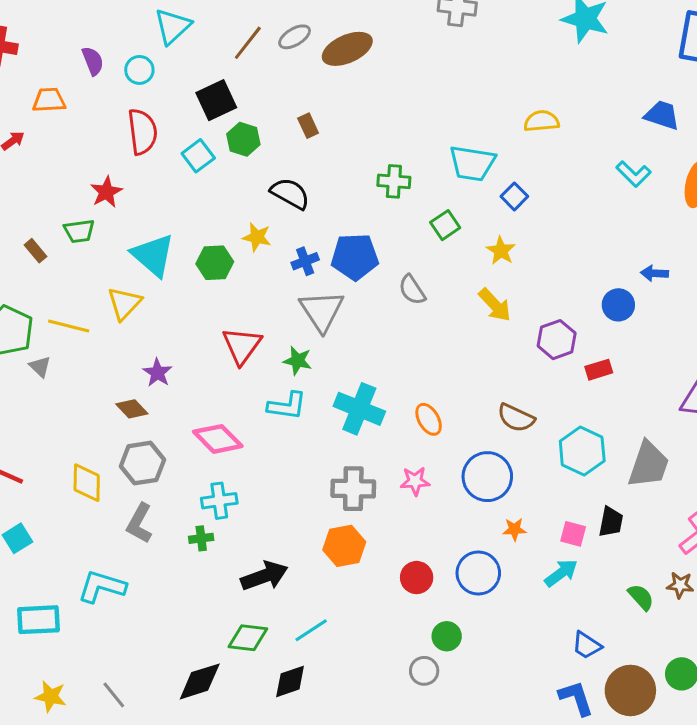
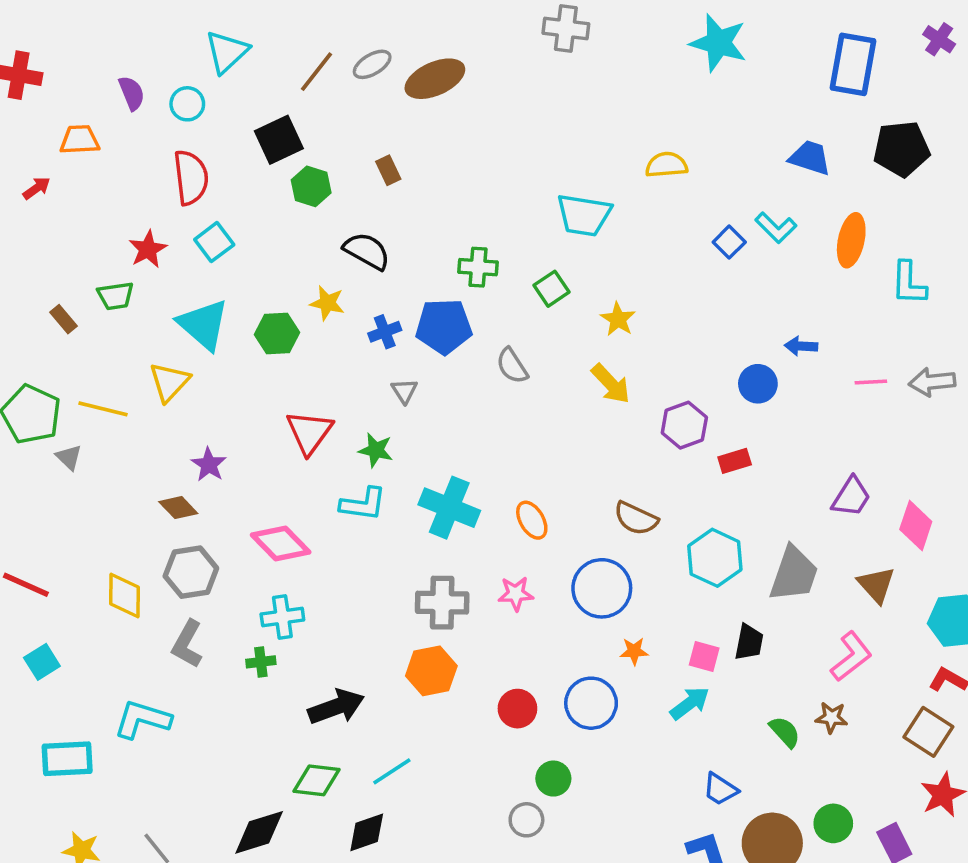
cyan square: (198, 156) -> (214, 242), moved
green cross: (394, 181) -> (478, 267), moved
blue square: (514, 196) -> (729, 242), moved
gray triangle: (322, 311) -> (404, 391), size x0.5

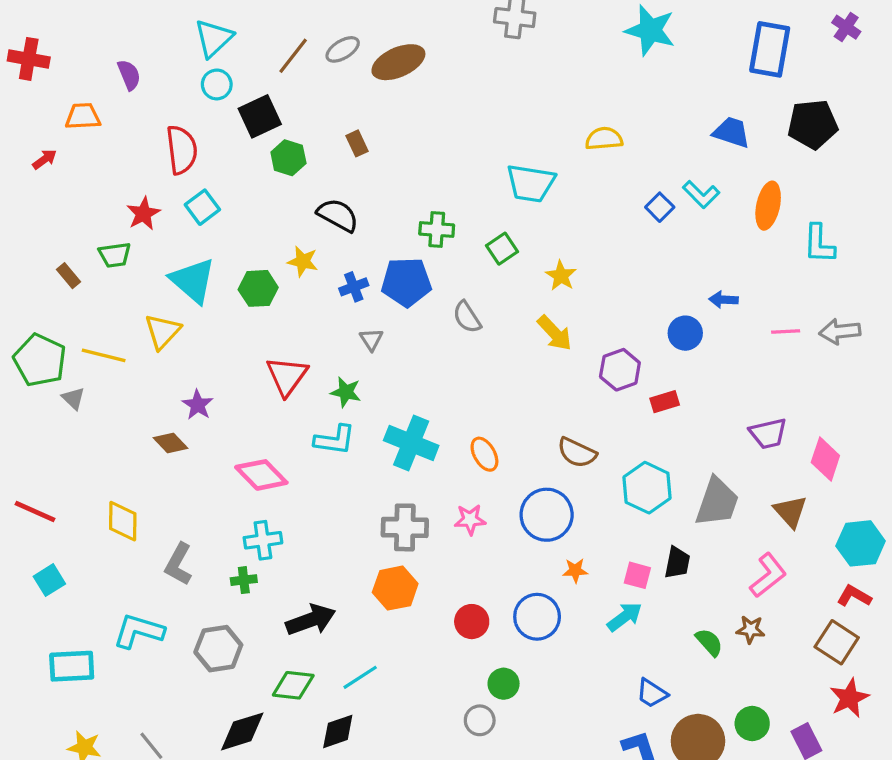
cyan circle: (187, 104) -> (217, 84), moved
purple trapezoid: (851, 497) -> (768, 433), turned 45
gray hexagon: (191, 572) -> (218, 649), moved

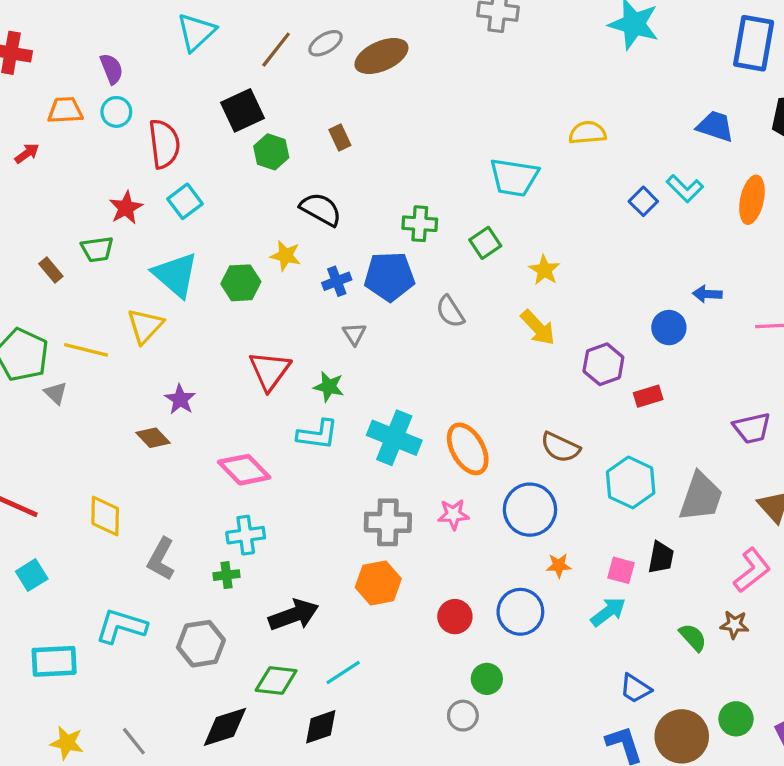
cyan circle: (217, 84) -> (116, 112), moved
orange ellipse: (484, 454) -> (468, 449), size x1.5

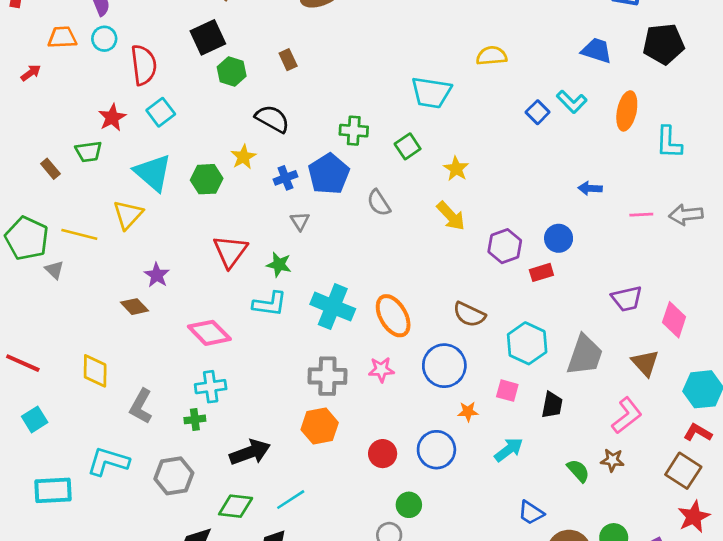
yellow star: (286, 256) -> (243, 157), turned 30
blue pentagon: (389, 276) -> (329, 174), turned -30
blue circle: (669, 328) -> (559, 238), moved
pink square: (621, 570) -> (507, 391), moved

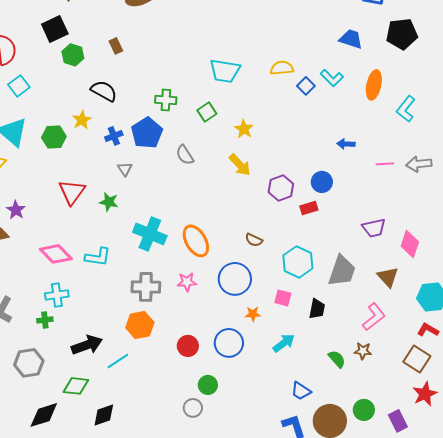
yellow semicircle: (492, 56) -> (282, 68), moved
cyan L-shape: (669, 142) -> (406, 109), turned 36
cyan L-shape: (270, 304) -> (98, 257), moved
brown semicircle: (469, 314) -> (254, 240), size x0.7
cyan line: (291, 500) -> (118, 361), moved

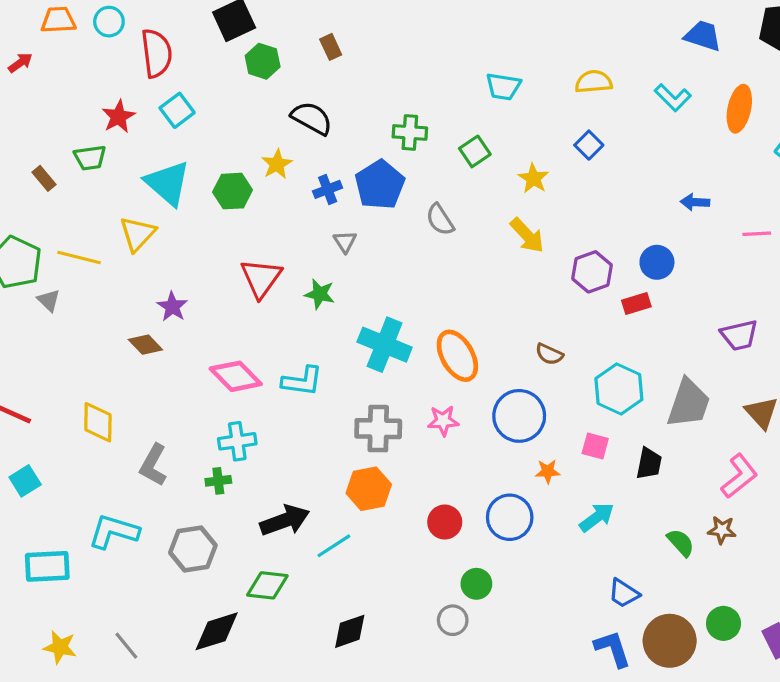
cyan trapezoid: (225, 71) -> (503, 87), size x0.7
blue square: (306, 86) -> (589, 145), moved
black diamond: (104, 415) -> (350, 631), moved

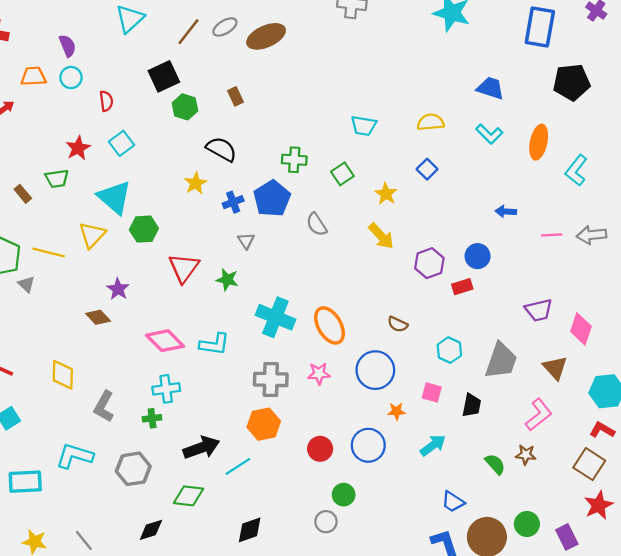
blue trapezoid: (703, 36) -> (490, 88), moved
red semicircle: (156, 53) -> (106, 101), size x0.6
green hexagon: (233, 191) -> (144, 229), moved
cyan hexagon: (619, 389) -> (449, 350), size x0.7
black diamond: (217, 631) -> (151, 530), size x0.7

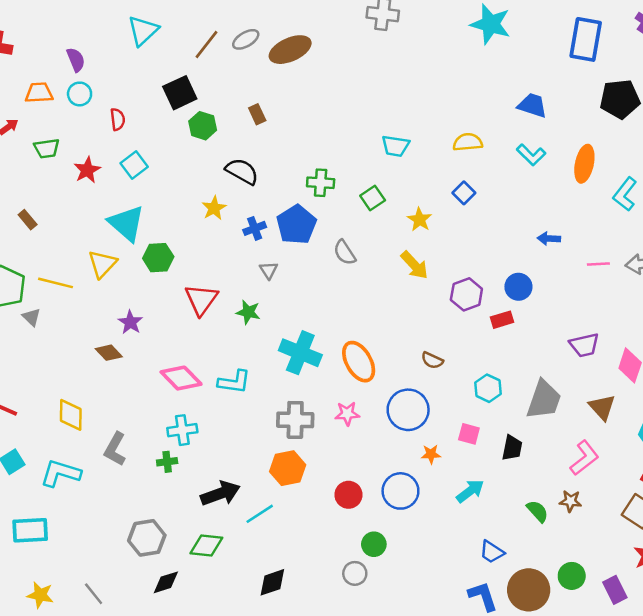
green trapezoid: (57, 179) -> (47, 148), moved
cyan L-shape: (75, 456) -> (61, 473), moved
gray hexagon: (133, 469) -> (147, 538), moved

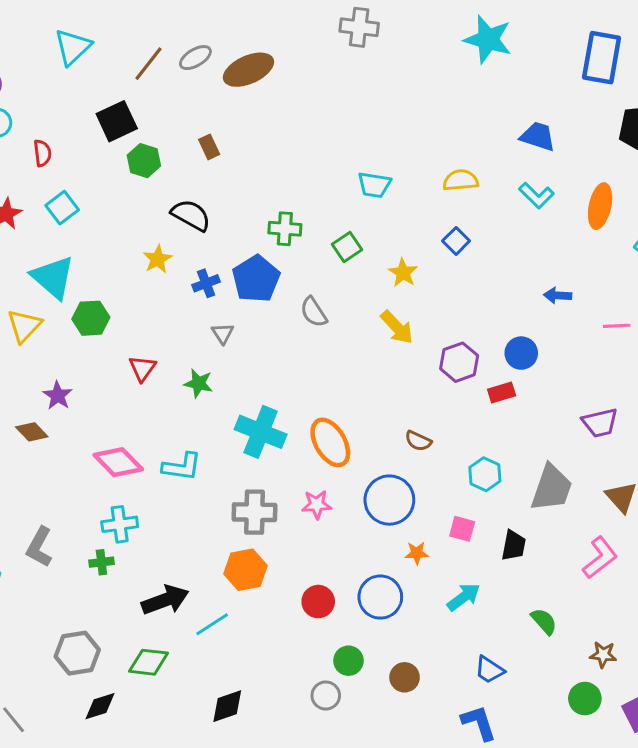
red triangle: (201, 299) -> (142, 368), size x0.7
brown star: (570, 501) -> (603, 655), moved
brown circle: (529, 590) -> (405, 677), moved, size x0.6

